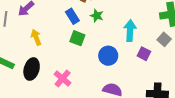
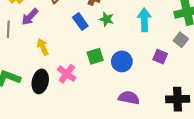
cyan arrow: (130, 30) -> (144, 20), moved
green square: (77, 38) -> (95, 56), moved, turned -35
pink cross: (63, 78) -> (67, 74), moved

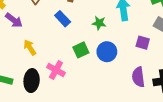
purple arrow: (30, 17) -> (14, 20), turned -90
green star: (107, 19) -> (99, 23), moved
purple semicircle: (129, 98) -> (138, 77), moved, turned -102

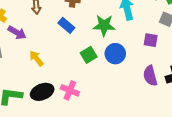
green star: (99, 23) -> (104, 25), size x1.5
pink cross: (56, 70) -> (70, 90), moved
black ellipse: (32, 81) -> (42, 92), turned 70

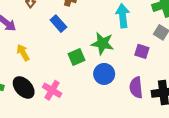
green star: (104, 25) -> (102, 43), moved
blue circle: (115, 54) -> (104, 74), moved
black ellipse: (42, 92) -> (24, 87), turned 60

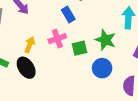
yellow arrow: (23, 53) -> (30, 45), moved, turned 42
pink cross: (52, 90) -> (57, 39), moved, turned 30

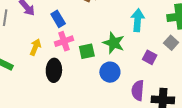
blue rectangle: (68, 15) -> (58, 19), moved
black ellipse: (26, 68) -> (54, 70), moved, turned 35

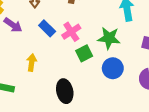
pink cross: (64, 41) -> (71, 32), moved
black ellipse: (54, 70) -> (65, 91), moved

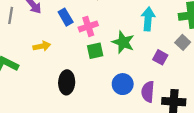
yellow arrow: (32, 63) -> (42, 46), turned 56
blue circle: (113, 68) -> (123, 84), moved

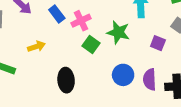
green square: (95, 51) -> (91, 45), turned -35

